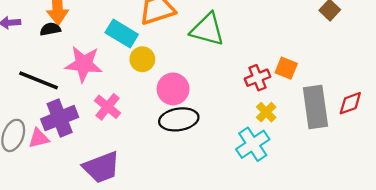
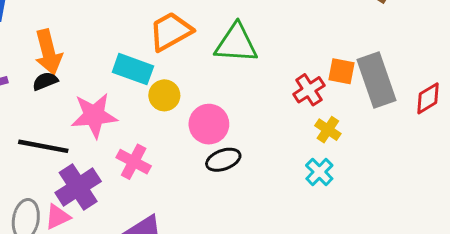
gray rectangle: (315, 107) -> (377, 80), moved
black ellipse: (179, 119) -> (223, 160), size x0.7
cyan cross: (253, 144) -> (319, 172), size x0.7

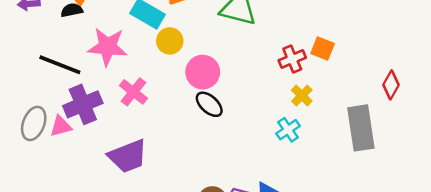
gray rectangle: (377, 80) -> (361, 128), moved
red diamond: (428, 98) -> (391, 85), turned -40
black ellipse: (223, 160) -> (209, 104), turned 52

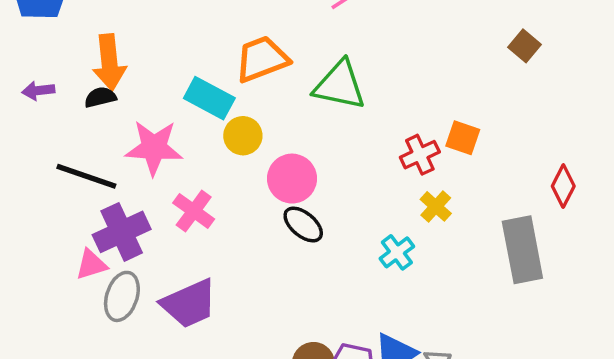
gray ellipse: (34, 123) -> (122, 296), moved
cyan cross: (288, 130) -> (397, 252), moved

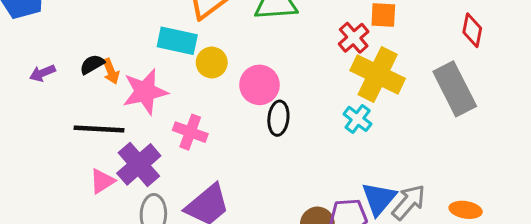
orange arrow: (109, 62) -> (111, 71), moved, size x0.6
yellow cross: (436, 206) -> (378, 75), size x2.0
black ellipse: (303, 224) -> (278, 118), turned 72
pink triangle: (91, 264) -> (102, 181), moved

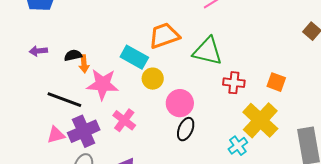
red cross: (354, 38) -> (234, 83), moved, turned 30

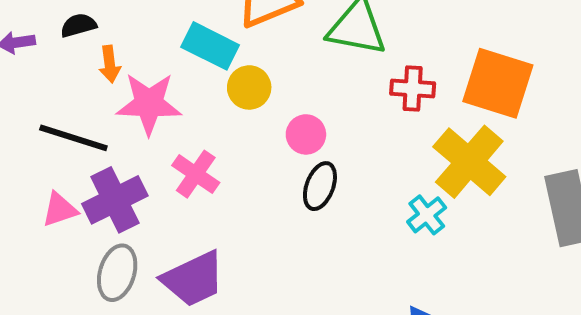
black semicircle: (73, 55) -> (78, 25), moved
orange square: (276, 82) -> (498, 83), size x1.8
pink circle: (180, 103) -> (306, 134), size x0.7

